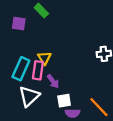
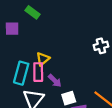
yellow triangle: (44, 58) -> (43, 59), turned 32

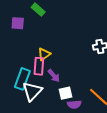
cyan rectangle: (21, 73) -> (22, 79), moved

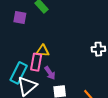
yellow triangle: (44, 54) -> (43, 51), turned 32

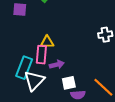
purple arrow: (50, 73) -> (57, 65), turned -64

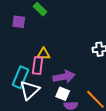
purple arrow: (57, 65) -> (64, 77), moved, size x1.5
white square: (69, 83) -> (63, 94), turned 32

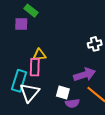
purple square: (19, 22) -> (21, 24), moved
purple arrow: (64, 77) -> (85, 75), moved

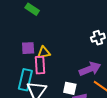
purple square: (21, 24) -> (28, 48), moved

